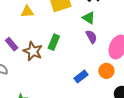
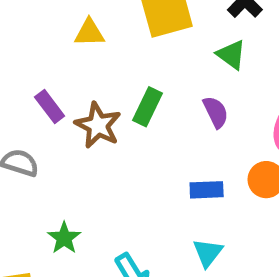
purple semicircle: (91, 37) -> (216, 112), moved
blue rectangle: (81, 77) -> (207, 190), turned 32

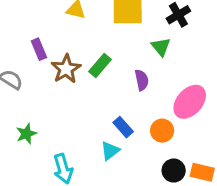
blue rectangle: (207, 190) -> (123, 127), turned 36
cyan triangle: (208, 253) -> (110, 151), moved

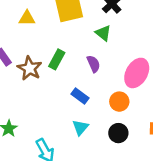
blue rectangle: (123, 127) -> (80, 96), moved
black circle: (174, 171) -> (118, 133), moved

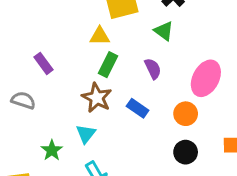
yellow triangle: (27, 18) -> (100, 36), moved
brown star: (30, 68) -> (97, 98), moved
cyan triangle: (80, 127) -> (86, 134), moved

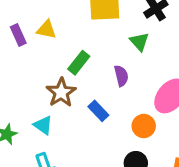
yellow triangle: (100, 36) -> (46, 30), moved
purple rectangle: (43, 63) -> (18, 35), moved
cyan triangle: (86, 134) -> (43, 125), turned -45

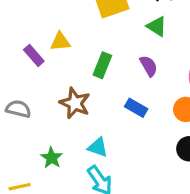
brown star: (61, 92) -> (75, 103), moved
cyan triangle: (43, 125) -> (98, 147), moved

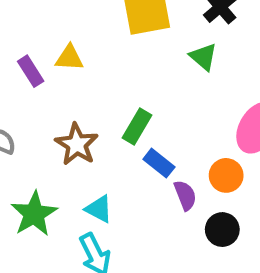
green rectangle: (102, 65) -> (137, 126), moved
purple semicircle: (149, 66) -> (185, 195), moved
green star: (52, 158) -> (34, 214), size x1.5

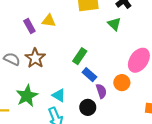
brown star: (77, 144) -> (35, 58), moved
black circle: (222, 230) -> (88, 107), moved

